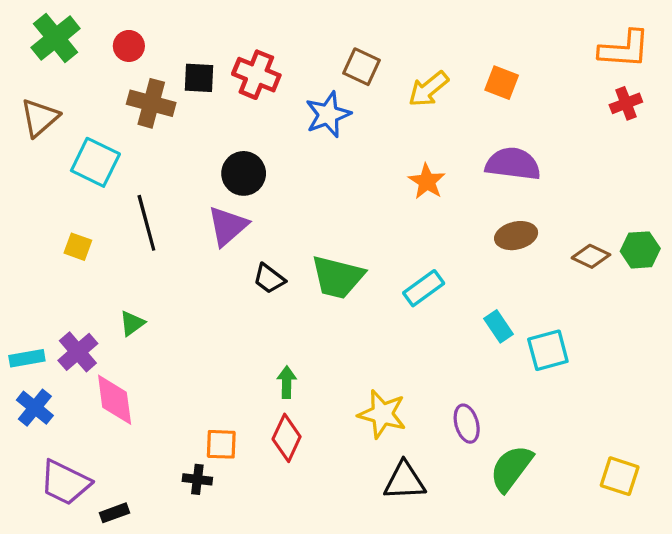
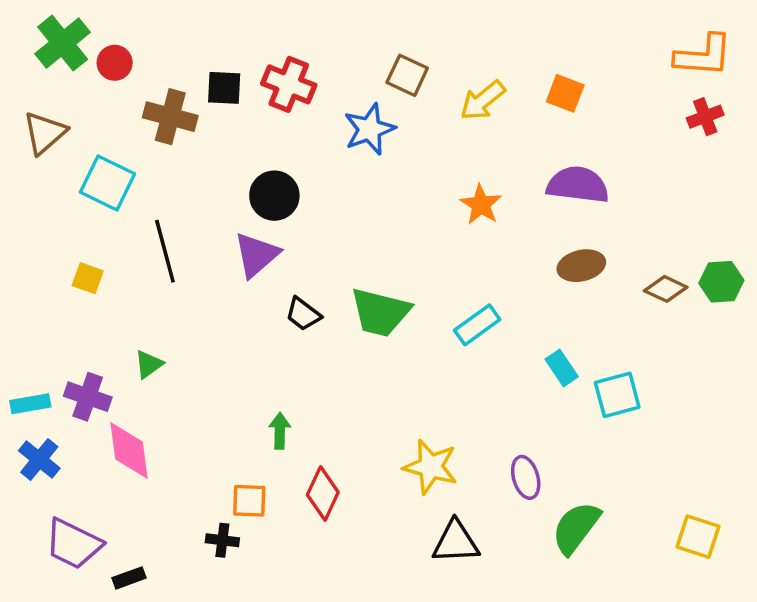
red circle: (129, 46) -> (115, 63), moved
purple cross: (78, 352) -> (88, 397), turned -30
green arrow: (287, 382) -> (280, 431), moved

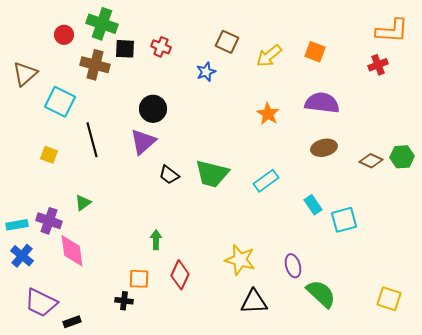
green cross: (63, 43) -> (102, 24), moved, turned -32
red cross: (289, 84) -> (161, 47), size x0.7
red cross: (705, 117) -> (378, 65), moved
blue star: (370, 129) -> (206, 72), size x0.7
green semicircle: (576, 528) -> (321, 294), turned 96

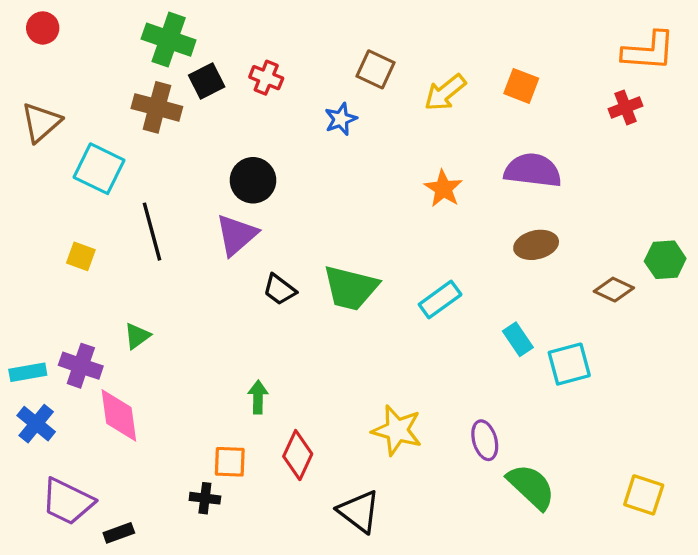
red circle: (64, 35) -> (43, 28), moved
black square: (125, 49) -> (207, 81), turned -30
brown diamond: (371, 161) -> (614, 290), moved
black triangle: (254, 302) -> (359, 511), moved, turned 40

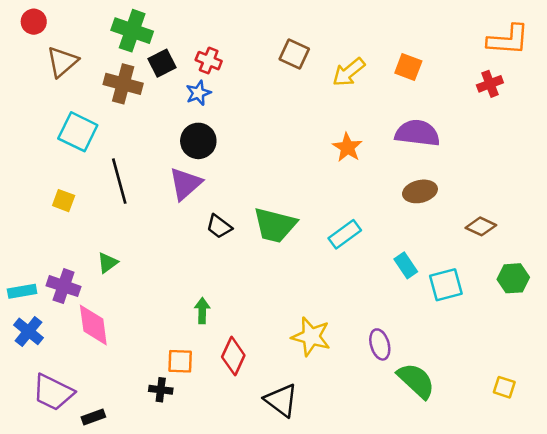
blue star: (341, 119) -> (198, 93), moved
brown triangle: (41, 122) -> (62, 62), moved
green hexagon: (665, 260) -> (513, 278), moved
yellow square: (644, 495) -> (504, 387), size x0.7

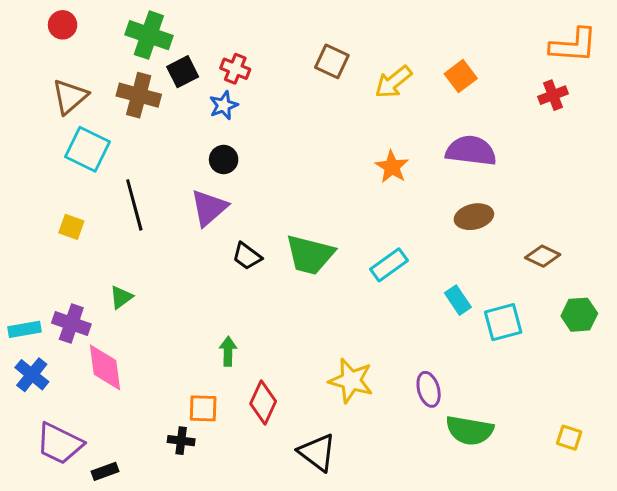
red circle: (34, 22) -> (63, 25), moved
brown triangle: (62, 62) -> (70, 97), moved
orange square: (408, 67) -> (461, 76), turned 32
black circle: (198, 141) -> (224, 160), size x0.7
green semicircle: (416, 381) -> (470, 430), turned 147

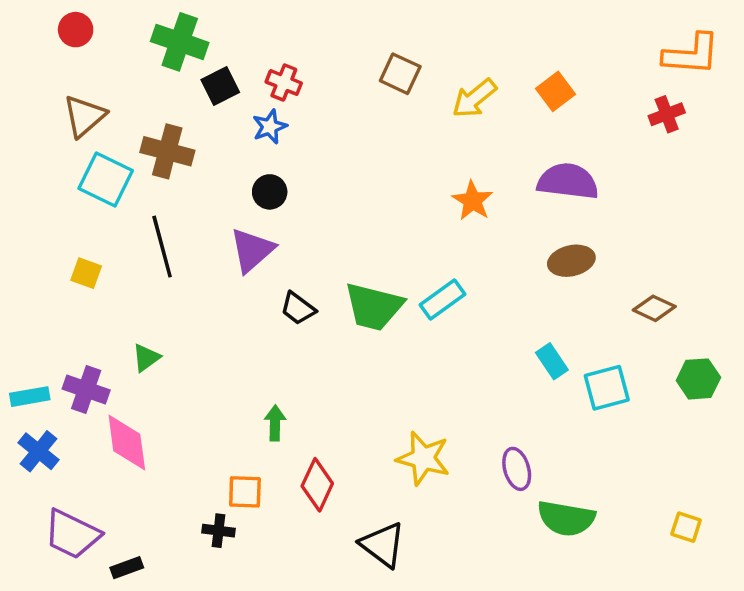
brown cross: (139, 95) -> (167, 151), moved
cyan rectangle: (389, 265) -> (443, 300), moved

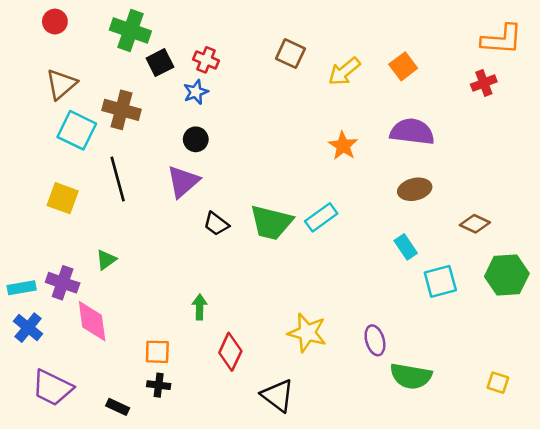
yellow square: (86, 273) -> (63, 198), size x1.4
cyan rectangle: (552, 361) -> (406, 247), moved
green hexagon: (698, 379) -> (507, 275), size x1.4
orange square: (245, 492) -> (157, 352), moved
black rectangle: (127, 568) -> (118, 407), moved, turned 45

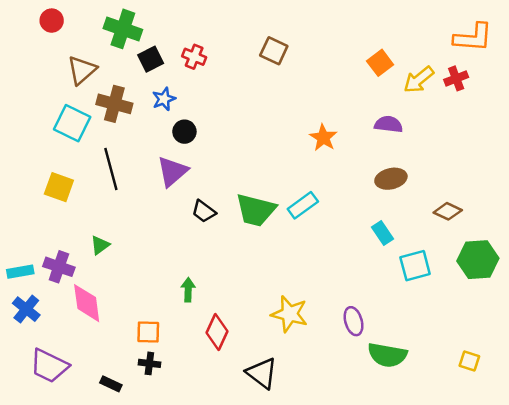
yellow arrow: (344, 71) -> (419, 80), moved
brown triangle: (61, 84) -> (82, 70), moved
blue star: (196, 92) -> (164, 99), moved
purple semicircle: (412, 132) -> (389, 124), size x0.7

